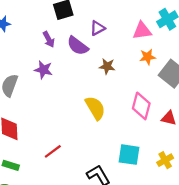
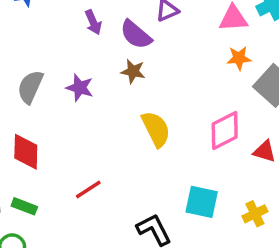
brown star: (107, 66) -> (133, 71), moved
purple star: (43, 70) -> (80, 88), moved
pink diamond: (141, 106) -> (225, 131), turned 44

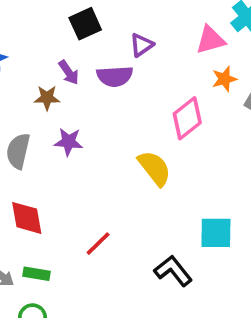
purple semicircle: (136, 35) -> (115, 76), turned -32
brown star: (133, 71) -> (47, 98), moved
pink diamond: (225, 131) -> (187, 118), moved

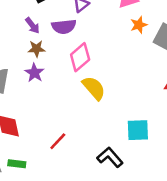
brown star: (47, 98) -> (36, 49), moved
pink diamond: (187, 118) -> (80, 57), moved
purple star: (69, 142) -> (34, 73), turned 30

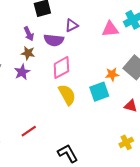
orange star: (139, 25) -> (112, 74), moved
cyan square: (138, 130) -> (99, 92), moved, turned -30

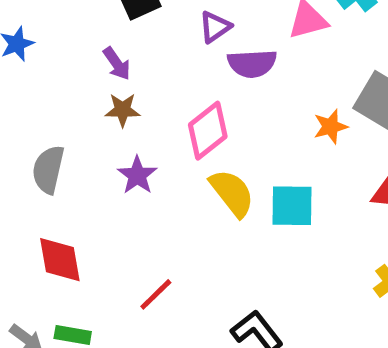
purple semicircle: (54, 40) -> (252, 63), moved
purple star: (22, 72) -> (137, 175), moved
cyan square: (99, 92) -> (292, 206), moved, turned 30

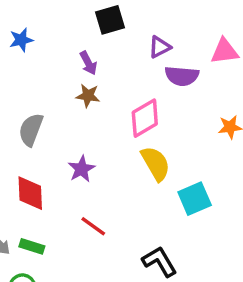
purple star: (137, 175) -> (81, 169), moved
cyan square: (292, 206) -> (195, 199), moved, turned -32
red line: (156, 294) -> (93, 226), turned 72

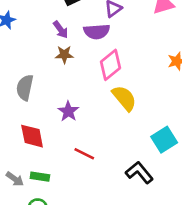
purple semicircle: (182, 76) -> (97, 32), moved
cyan square: (195, 199) -> (164, 140), moved

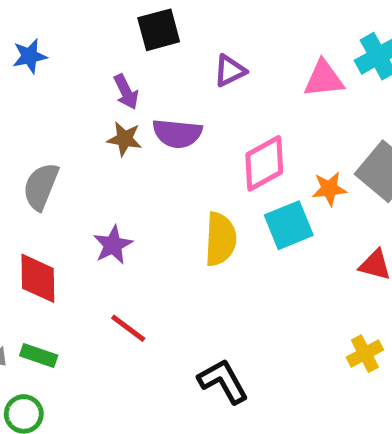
purple semicircle: (97, 32) -> (177, 133), moved
pink diamond: (111, 65) -> (264, 163), moved
yellow semicircle: (124, 98) -> (220, 239), turned 32
cyan square: (164, 140) -> (289, 225), moved

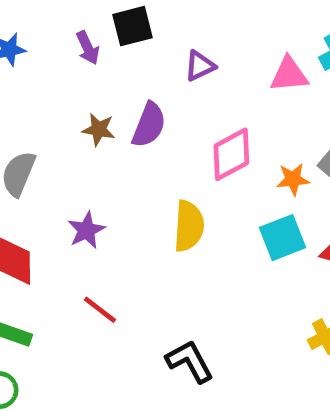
purple arrow: (126, 92) -> (88, 48), moved
purple semicircle: (177, 133) -> (149, 125), turned -75
cyan square: (289, 225) -> (283, 238), moved

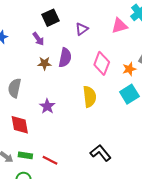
purple arrow: (88, 48) -> (38, 39), moved
pink diamond: (231, 154) -> (102, 63), turned -30
red line: (100, 310) -> (50, 160), moved

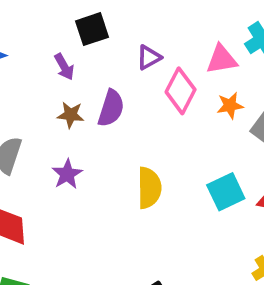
pink diamond: (102, 63) -> (181, 91), moved
orange star: (129, 69) -> (230, 106), moved
purple star: (47, 106) -> (67, 174), moved

